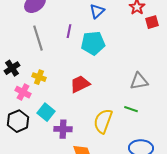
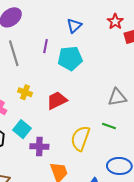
yellow cross: (39, 77) -> (25, 92), moved

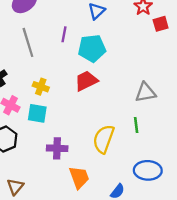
red trapezoid: (57, 100) -> (86, 81), moved
green line: (109, 126) -> (136, 125), turned 64
cyan square: (22, 129) -> (37, 113), moved, turned -30

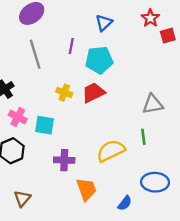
yellow cross: (41, 87) -> (64, 93), moved
yellow semicircle: (104, 139) -> (111, 151), turned 44

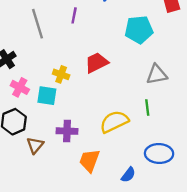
cyan pentagon: (99, 60) -> (139, 30), moved
yellow cross: (64, 93) -> (61, 74), moved
orange trapezoid: (86, 189) -> (89, 161), turned -140
brown triangle: (22, 198) -> (35, 145), moved

